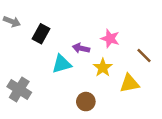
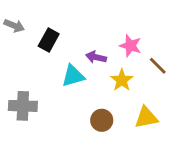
brown line: (144, 56) -> (158, 66), moved
yellow triangle: (129, 83) -> (146, 117), moved
gray cross: (19, 89) -> (23, 106), turned -30

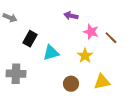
black rectangle: (49, 40) -> (30, 39), moved
purple arrow: (96, 57) -> (71, 16), moved
brown line: (158, 66) -> (111, 38), moved

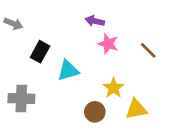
pink star: (91, 32) -> (108, 44), moved
yellow star: (85, 56) -> (114, 88), moved

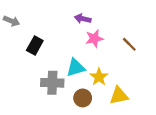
pink star: (108, 44) -> (94, 38), turned -30
cyan triangle: (68, 70) -> (76, 68), moved
gray cross: (21, 98) -> (52, 83), moved

